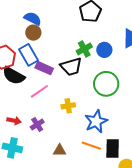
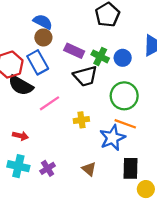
green cross: (84, 49) -> (100, 56), turned -35
purple rectangle: (44, 68) -> (74, 51), moved
purple cross: (37, 124) -> (48, 168), moved
orange line: (91, 146) -> (125, 124), moved
brown triangle: (60, 150) -> (89, 169), moved, turned 40

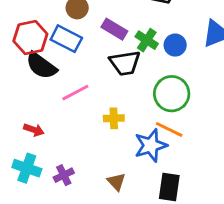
blue rectangle: (38, 62) -> (66, 39), turned -40

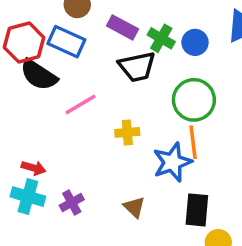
orange line: (169, 129) -> (193, 142), turned 60
red arrow: (34, 130) -> (33, 168), moved

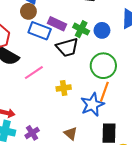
blue rectangle: (66, 42) -> (40, 31), moved
orange line: (193, 142) -> (104, 92), turned 30

